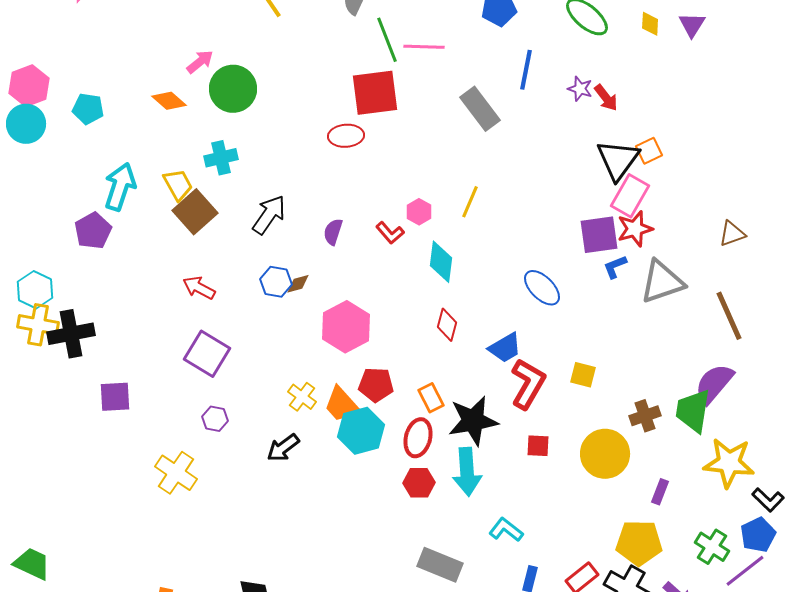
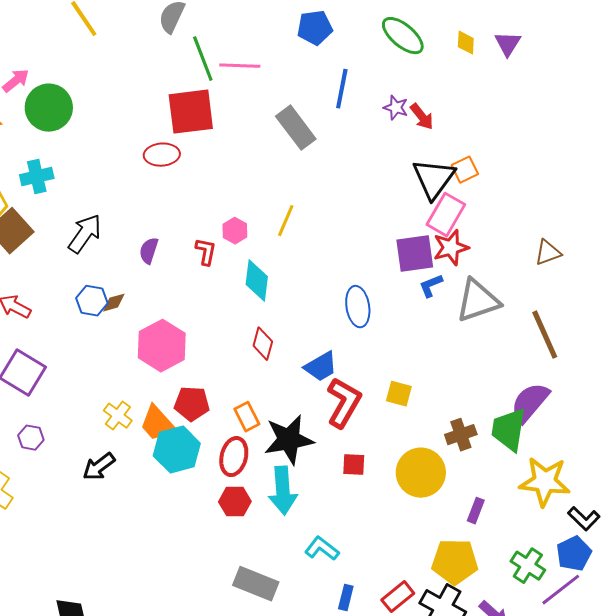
red L-shape: (390, 233) -> (206, 252), turned -128
blue ellipse: (542, 288) -> (358, 307), turned 36

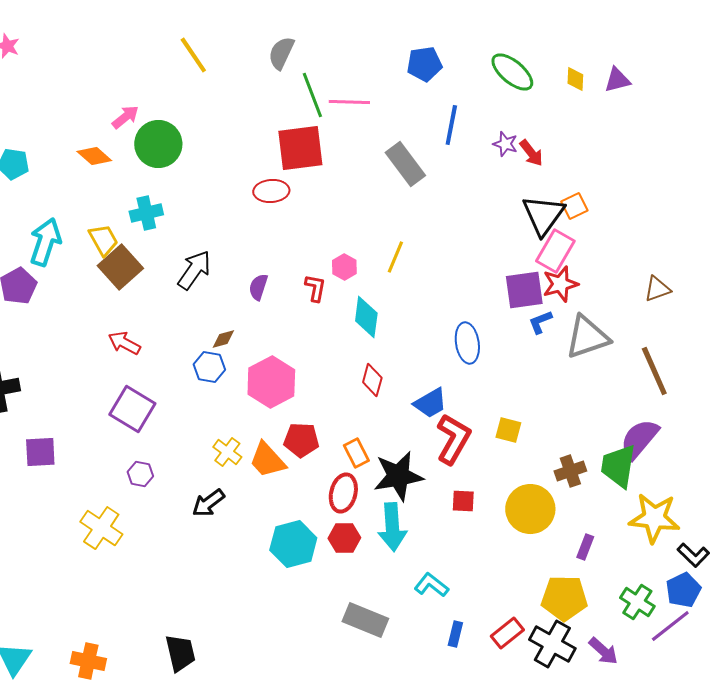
purple triangle: (508, 44) -> (617, 80), turned 44
blue hexagon: (92, 301) -> (209, 367), moved
cyan hexagon: (177, 450) -> (293, 544), moved

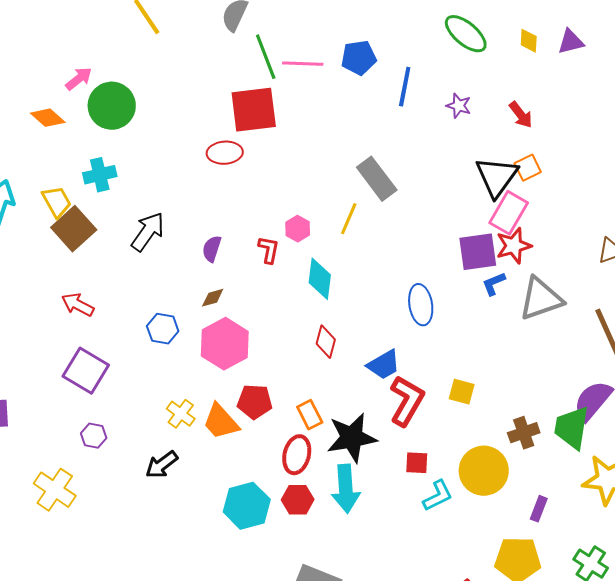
blue pentagon: (424, 64) -> (359, 58), moved
red arrow: (531, 153) -> (521, 115), moved
gray rectangle: (405, 164) -> (377, 179), moved
brown diamond: (223, 339) -> (213, 298), moved
cyan L-shape: (431, 585) -> (438, 496), moved, turned 116

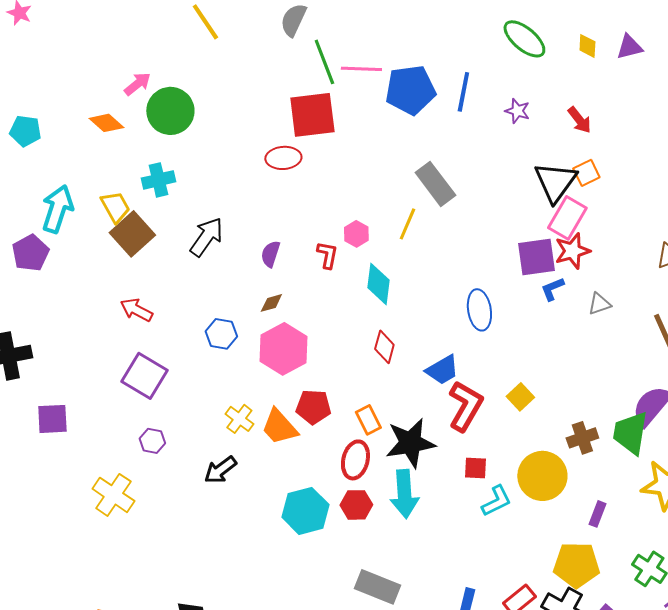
blue pentagon: (359, 58) -> (410, 90), moved, size x1.4
gray triangle: (541, 299) -> (599, 304), size x0.5
yellow square: (462, 392) -> (520, 397), turned 32

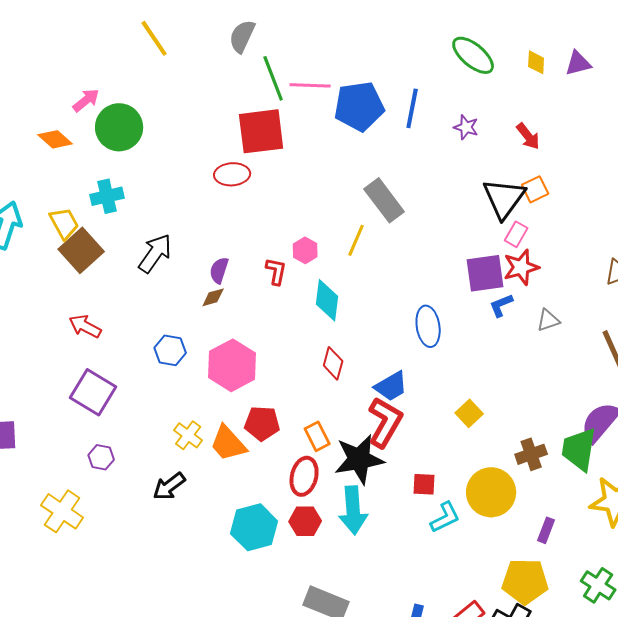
pink rectangle: (567, 218) -> (516, 234), size x0.6
brown diamond: (271, 303) -> (213, 297), moved
red L-shape: (465, 406) -> (385, 422), moved

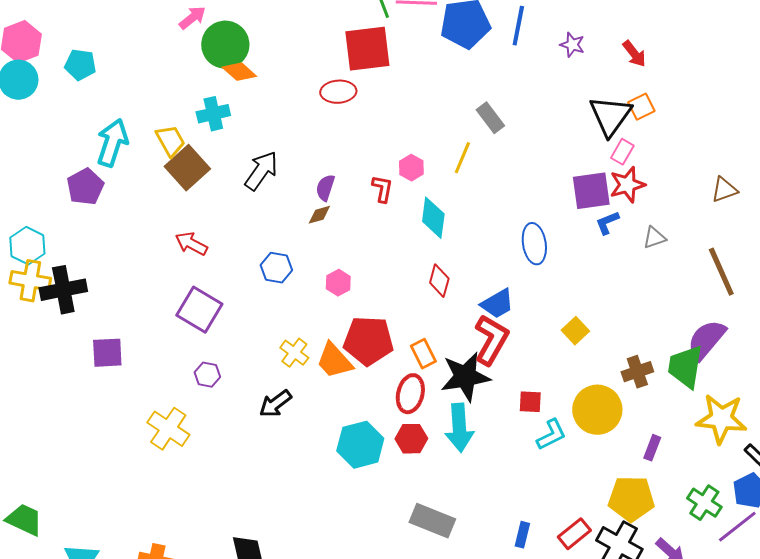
orange diamond: (55, 139) -> (239, 72), moved
gray rectangle: (384, 200) -> (490, 118), size x0.7
pink hexagon: (232, 365) -> (338, 283), size x0.5
red pentagon: (262, 423) -> (368, 341), size x1.4

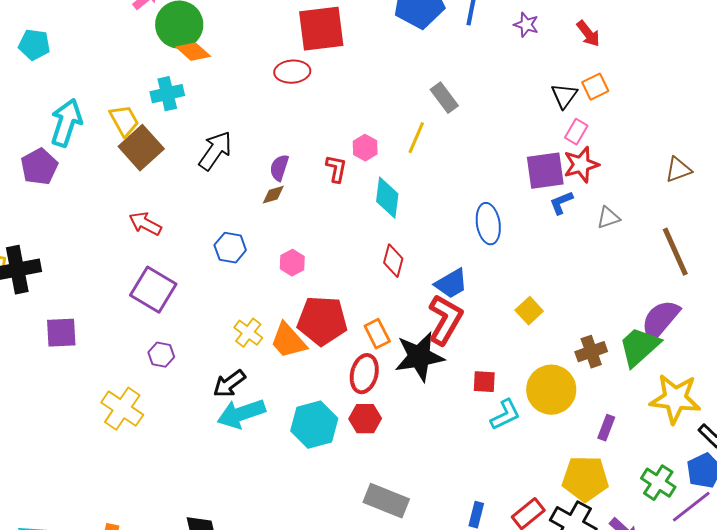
black triangle: (610, 116) -> (564, 96), size x0.6
green trapezoid: (685, 367) -> (639, 347), turned 39
cyan arrow: (459, 428) -> (241, 414), moved, turned 75

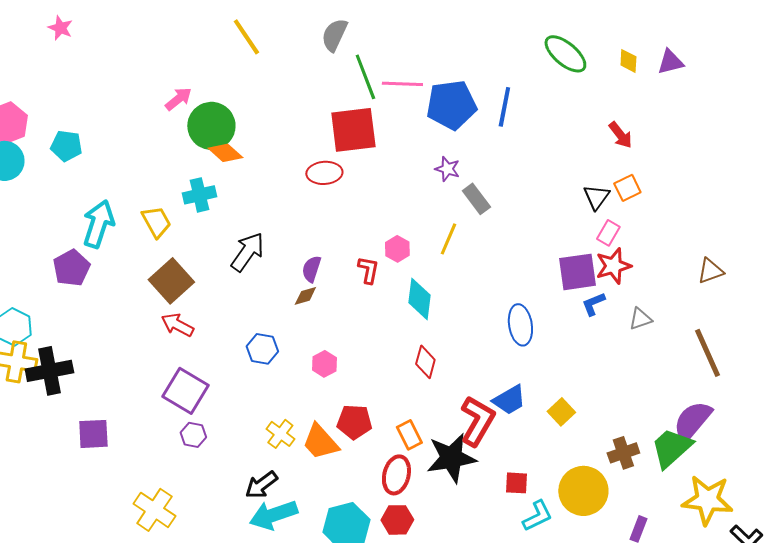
purple star: (526, 25) -> (447, 169), moved
brown square: (141, 148) -> (171, 281), moved
blue trapezoid: (451, 284) -> (509, 400), moved
red pentagon: (322, 321) -> (354, 422), size x0.7
purple hexagon: (161, 355) -> (193, 435), moved

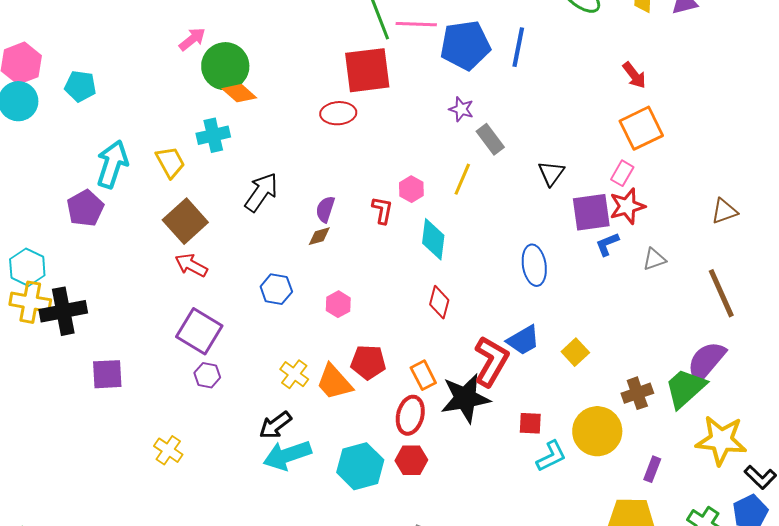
orange square: (627, 188) -> (641, 128), size x1.6
black triangle: (596, 197) -> (551, 173), moved
yellow cross: (154, 510) -> (168, 450), size x0.7

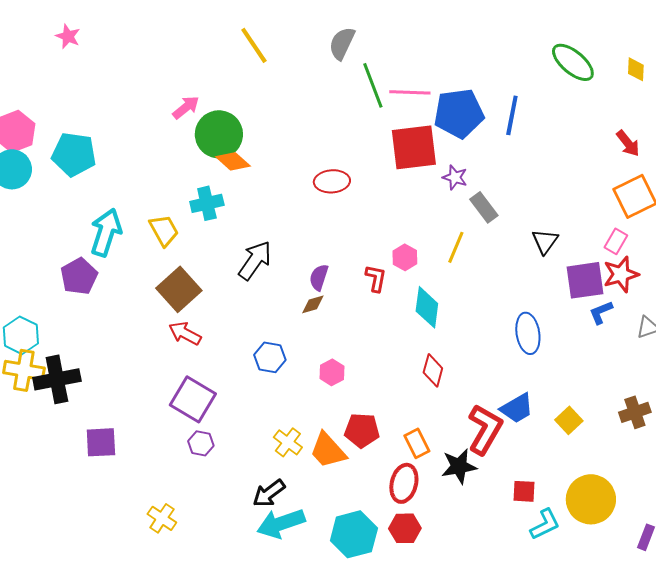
red square: (367, 70) -> (414, 147), moved
cyan pentagon: (80, 86) -> (74, 154), size x1.4
brown cross: (637, 393) -> (635, 412), moved
black star: (465, 398) -> (459, 466), size x0.7

